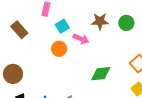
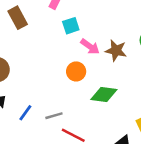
brown star: (100, 21) -> (116, 50), moved
orange circle: (59, 49) -> (76, 71), moved

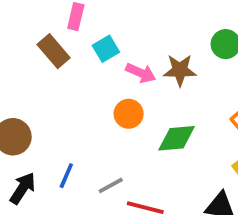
brown rectangle: (18, 18) -> (54, 51), moved
blue line: (25, 113) -> (66, 176), moved

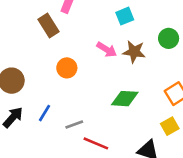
cyan square: (106, 49) -> (125, 16), moved
orange circle: (129, 114) -> (67, 68), moved

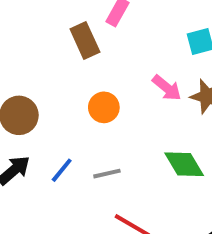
green diamond: (125, 99) -> (184, 164), turned 48
gray line: (74, 124) -> (107, 174), moved

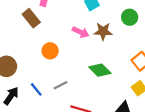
blue line: (62, 170) -> (36, 89), turned -64

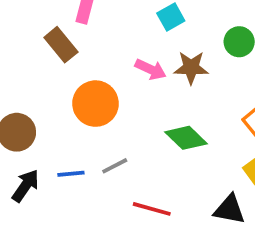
orange circle: (50, 51) -> (95, 104), size x1.5
blue line: (36, 89) -> (71, 174), turned -56

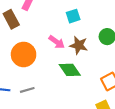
green diamond: (186, 138) -> (70, 70), moved

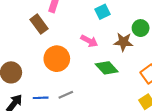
brown star: (79, 45) -> (123, 42), moved

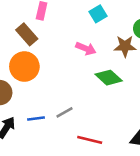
orange circle: (57, 59) -> (24, 67), moved

